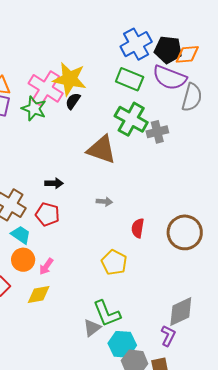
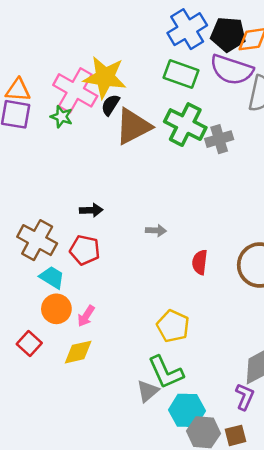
green star: (34, 109) -> (62, 117), size x0.7
brown triangle: (102, 150) -> (133, 126), moved, turned -44
yellow pentagon: (114, 262) -> (173, 326), moved

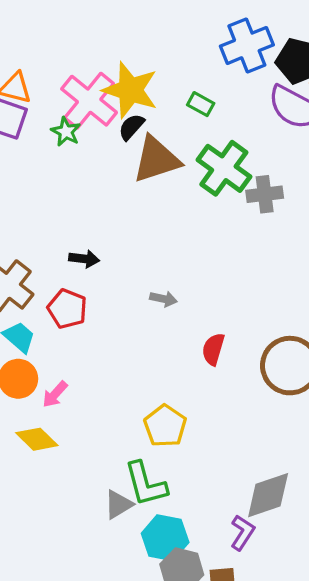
green rectangle: (181, 74) -> (201, 104), moved, size x0.6
yellow diamond: (78, 352) -> (37, 439), turned 48

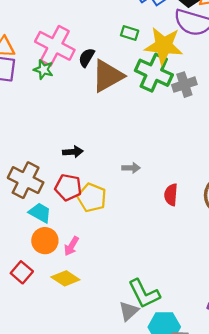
yellow star: (130, 90) -> (164, 46), moved
yellow pentagon: (165, 426) -> (92, 198), moved

